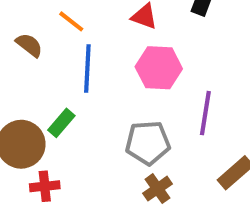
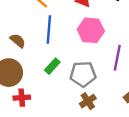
brown semicircle: (29, 45) -> (18, 41), moved
green rectangle: (61, 123) -> (52, 66), moved

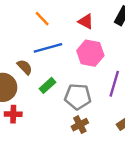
blue line: (49, 29) -> (48, 48), turned 64
brown semicircle: (18, 41) -> (25, 67), moved

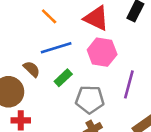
red triangle: (86, 22) -> (96, 18), size x1.5
green rectangle: (48, 85) -> (63, 78), moved

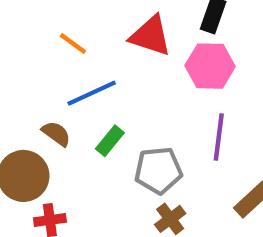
pink hexagon: (102, 52) -> (210, 66), moved

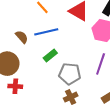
brown semicircle: (56, 134) -> (22, 37), moved

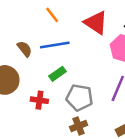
red cross: (15, 86) -> (39, 100), moved

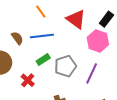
gray pentagon: (79, 98) -> (65, 66), moved, turned -30
red cross: (39, 100) -> (28, 80), turned 32

